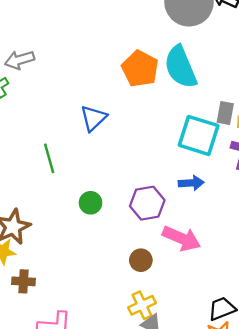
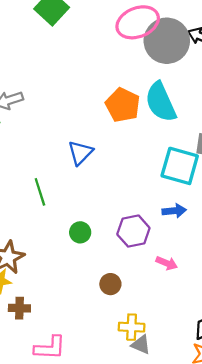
pink arrow: (182, 238) -> (167, 263), size x0.6
brown circle: (141, 260) -> (110, 284), moved
yellow cross: (142, 305) -> (132, 327), turned 30

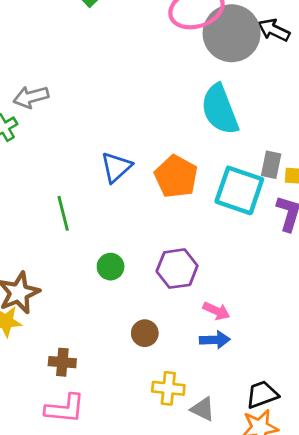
orange pentagon: (123, 105) -> (176, 176), moved
blue arrow: (174, 211) -> (215, 340), moved
brown cross: (19, 308) -> (62, 362), moved
gray triangle: (141, 345) -> (203, 409), moved

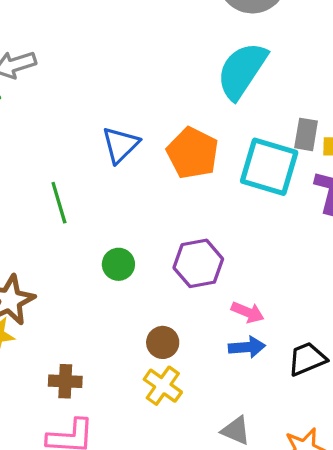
cyan semicircle: (220, 109) -> (242, 71), turned 57
yellow cross: (168, 388) -> (163, 386), moved, turned 32
black trapezoid: (262, 394) -> (307, 359), moved

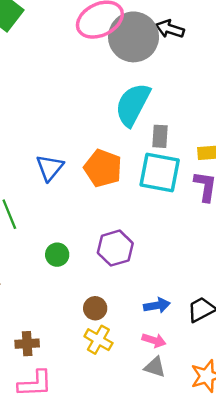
gray rectangle: (306, 134) -> (160, 136), moved
pink arrow: (248, 312) -> (154, 340), moved

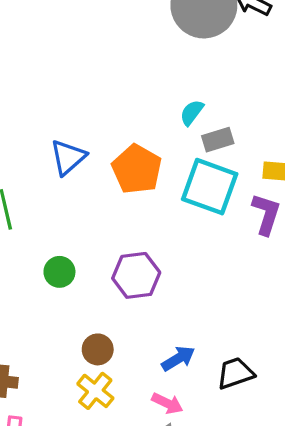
cyan semicircle: (133, 105) -> (192, 113), moved, size x0.5
gray rectangle: (160, 136) -> (218, 140), turned 60
blue arrow: (157, 305) -> (178, 358), turned -30

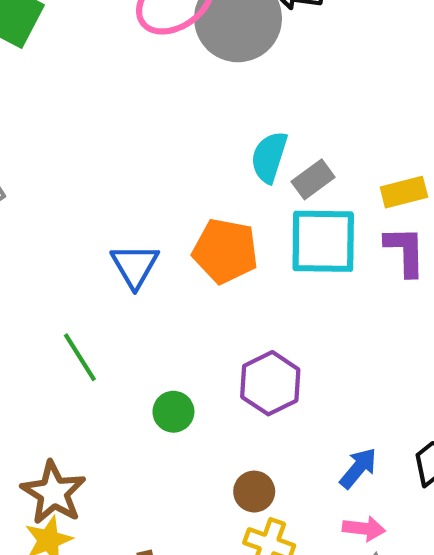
cyan semicircle: (192, 113) -> (269, 157), size x1.4

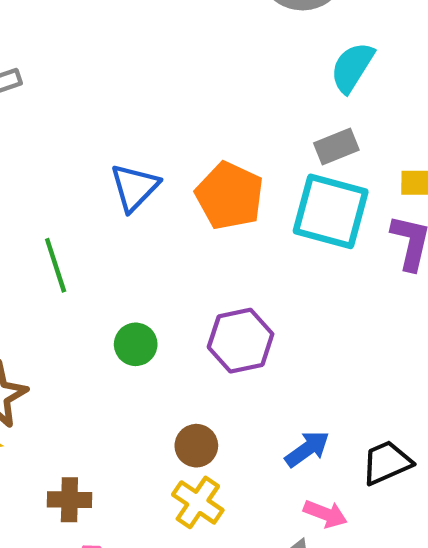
cyan semicircle: (269, 157) -> (352, 67), moved
pink arrow: (364, 529) -> (325, 514), moved

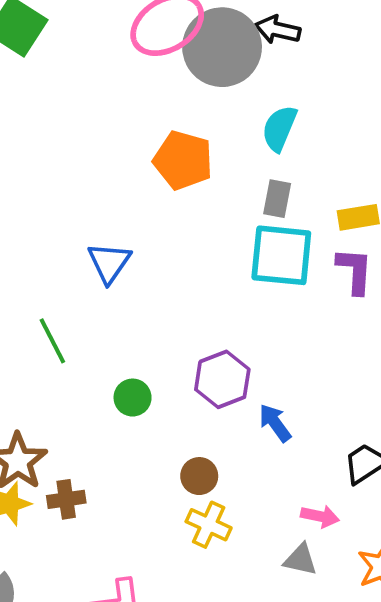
gray rectangle: (336, 146) -> (277, 199), turned -48
orange pentagon: (230, 196) -> (183, 160), moved
blue arrow: (307, 449) -> (275, 423), moved, turned -81
brown cross: (69, 500) -> (66, 499), moved

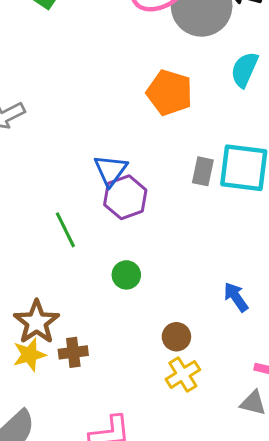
gray rectangle: (277, 199) -> (203, 171), moved
purple hexagon: (222, 379) -> (125, 197), moved
yellow cross: (209, 525) -> (183, 374), turned 32

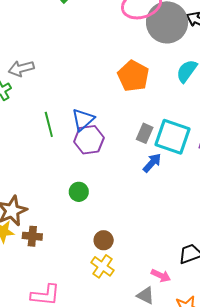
green line: (65, 230) -> (49, 124), moved
blue arrow: (236, 297) -> (152, 163), moved, turned 65
yellow cross: (183, 374) -> (103, 266), turned -35

